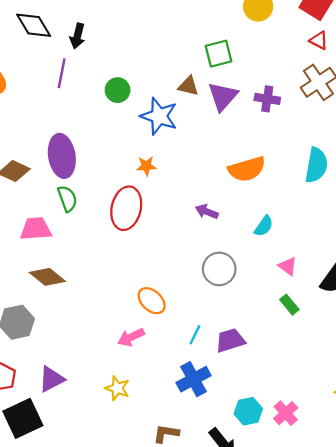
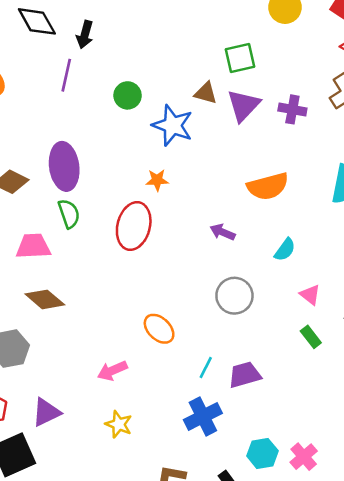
pink arrow: (131, 337) -> (112, 371), moved

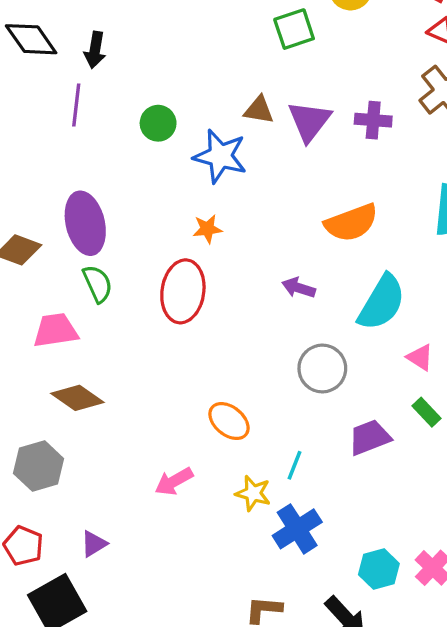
green square: (240, 58) -> (294, 29), moved
cyan semicircle: (285, 250) -> (382, 302), size x1.8
purple trapezoid: (245, 375) -> (370, 437), moved
purple triangle: (46, 412) -> (94, 544), size x0.7
yellow star: (119, 424) -> (253, 493), moved

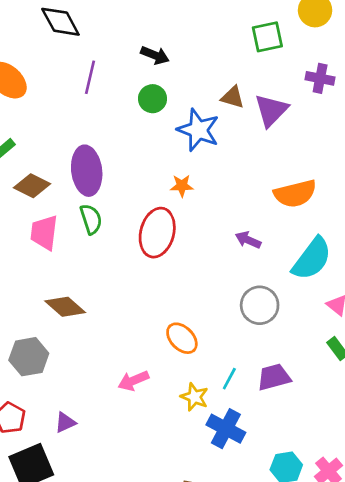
black arrow: (95, 50) -> (155, 55), moved, turned -84
purple cross: (373, 120) -> (320, 78), moved
pink trapezoid: (56, 330) -> (44, 233), moved, turned -81
purple trapezoid: (370, 437) -> (274, 377), moved
blue cross: (297, 529) -> (226, 429), turned -36

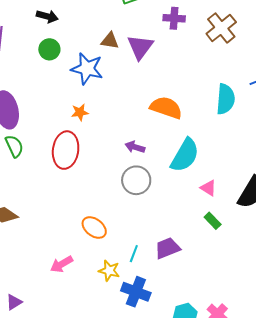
orange semicircle: (295, 194) -> (166, 108), turned -140
gray circle: (260, 305) -> (136, 180), moved

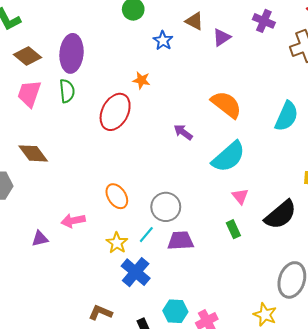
purple triangle: (140, 47) -> (222, 37), size x0.7
blue star: (87, 69) -> (163, 40), size x0.6
gray circle: (136, 180) -> (166, 207), moved
purple triangle: (14, 302) -> (40, 239), moved

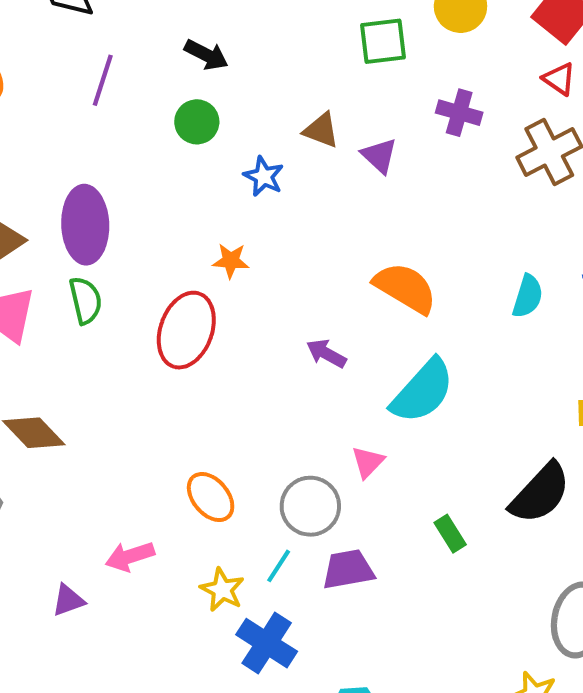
purple triangle: (222, 37) -> (379, 156), turned -36
cyan semicircle: (287, 116) -> (528, 296), size x0.7
pink triangle: (240, 196) -> (368, 462), moved, turned 30

